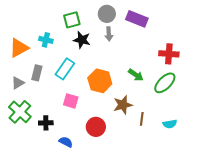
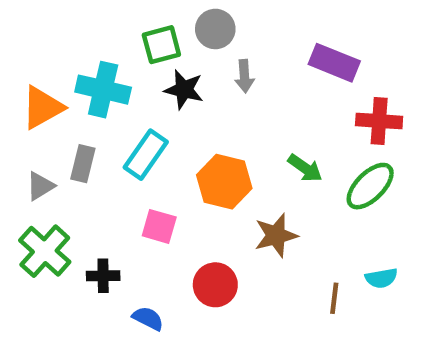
gray circle: (107, 14) -> (215, 29), moved
purple rectangle: (137, 19) -> (334, 63), moved
cyan cross: (46, 40) -> (103, 90), size x1.6
brown line: (142, 119) -> (334, 298), moved

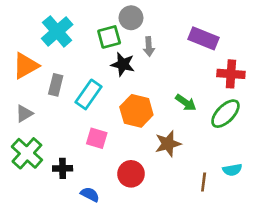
green square: (161, 45) -> (109, 37), moved
cyan cross: (103, 90) -> (57, 31), moved, turned 36
black star: (184, 90) -> (123, 64), moved
gray rectangle: (83, 164) -> (56, 85), moved

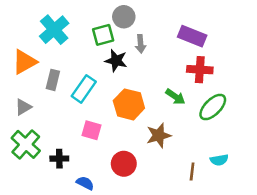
red cross: (231, 74) -> (200, 70), moved

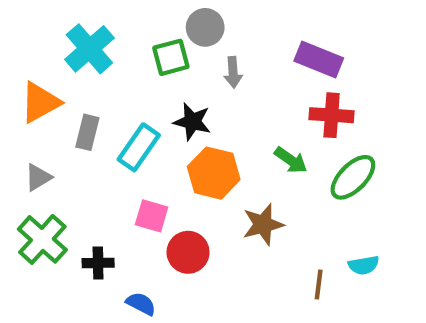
black star: (116, 61) -> (192, 122), moved
red circle: (124, 164) -> (188, 252), moved

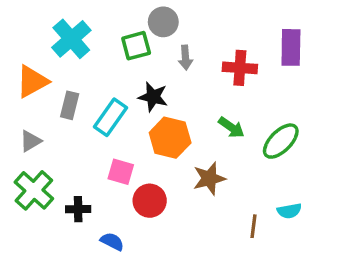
purple rectangle: (319, 59) -> (291, 47), moved, turned 69
red cross: (332, 115) -> (240, 68), moved

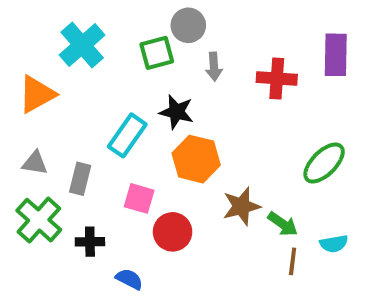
gray rectangle: (70, 105) -> (80, 179), moved
green arrow: (231, 127) -> (283, 224), moved
gray triangle: (30, 141) -> (35, 163), turned 40

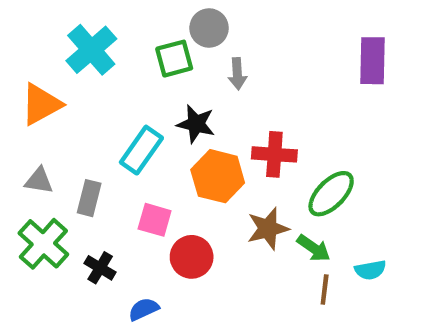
red cross: (277, 78) -> (274, 154), moved
green ellipse: (324, 163) -> (331, 194), moved
black cross: (90, 242) -> (100, 268), turned 32
blue semicircle: (129, 279) -> (144, 309), turned -52

